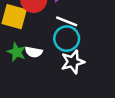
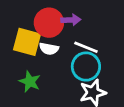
white semicircle: (34, 52) -> (49, 49), moved

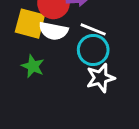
white semicircle: (49, 49) -> (53, 31), size x1.4

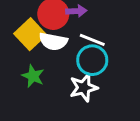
yellow square: (30, 24) -> (30, 34), turned 32
white star: (101, 78) -> (84, 88), moved

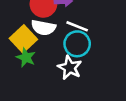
yellow square: (30, 34) -> (23, 39), moved
white star: (84, 88) -> (70, 68), turned -30

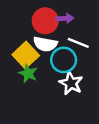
cyan circle: (77, 44) -> (64, 60), moved

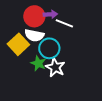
white line: (78, 43) -> (64, 23), moved
green star: (28, 73) -> (38, 63), moved

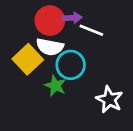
white star: (55, 67) -> (109, 99), moved

